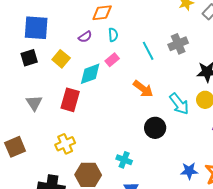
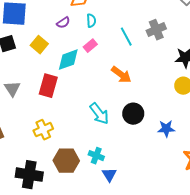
cyan arrow: (179, 104) -> (99, 114), moved
cyan cross: (124, 160) -> (96, 156), moved
blue star: (189, 171) -> (166, 129), moved

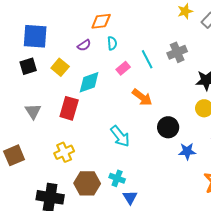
pink rectangle: (90, 46) -> (123, 68), moved
black circle: (133, 114) -> (168, 127), moved

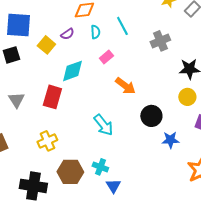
cyan line: (147, 59) -> (122, 26), moved
yellow square: (60, 67) -> (46, 45), moved

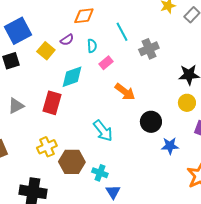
blue square: (18, 25) -> (18, 31), turned -32
cyan semicircle: (95, 32) -> (92, 46), moved
gray cross: (160, 41) -> (149, 49), moved
gray triangle: (16, 100) -> (16, 106), turned 36
brown hexagon: (70, 172) -> (72, 162), moved

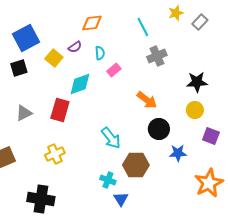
cyan line: (122, 32) -> (143, 27), moved
orange arrow: (125, 92) -> (147, 100), moved
brown hexagon: (72, 162) -> (136, 165), moved

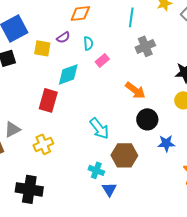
cyan line: (143, 27) -> (131, 17), turned 36
yellow square: (54, 58) -> (42, 48), turned -30
gray triangle: (24, 113) -> (12, 129), moved

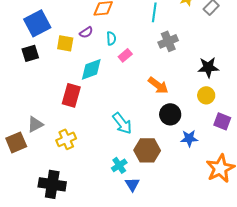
cyan cross: (96, 170) -> (119, 165), turned 35

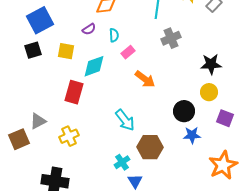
yellow square: (65, 43) -> (66, 51), moved
orange arrow: (158, 85) -> (145, 79), moved
black circle: (170, 114) -> (184, 111), moved

